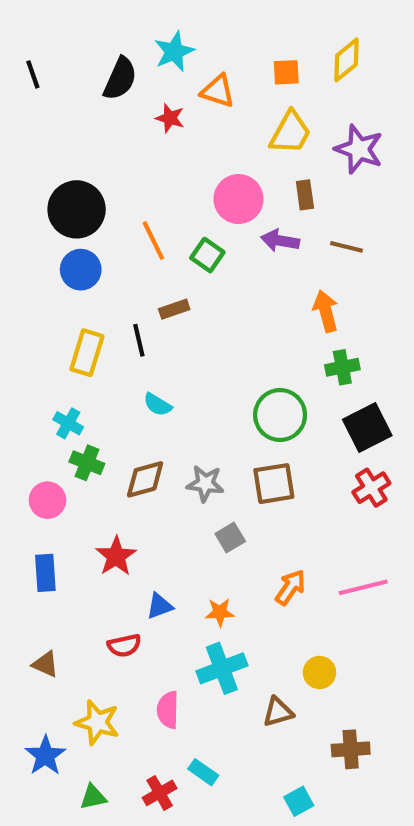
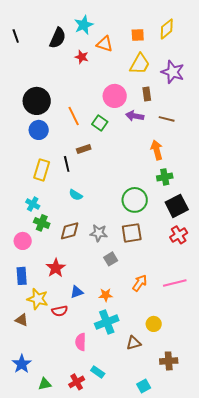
yellow star: (97, 722) -> (38, 299), moved

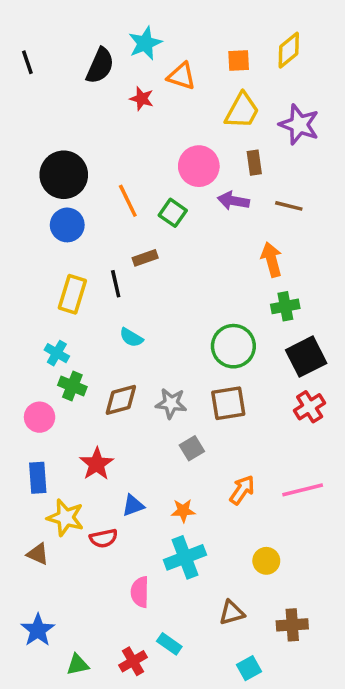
brown triangle: (134, 343) -> (232, 613), moved

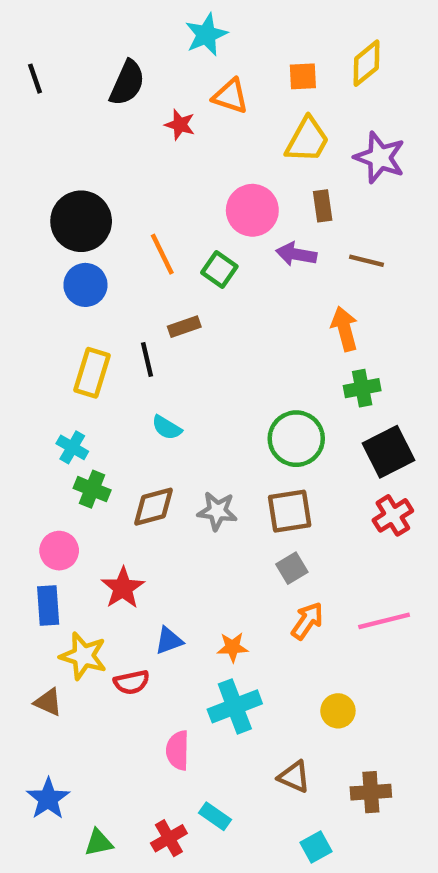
cyan star: (145, 43) -> (206, 35), moved
pink circle: (40, 417) -> (59, 551), moved
gray square: (192, 448) -> (292, 568), moved
brown triangle: (232, 613) -> (294, 777), turned 40

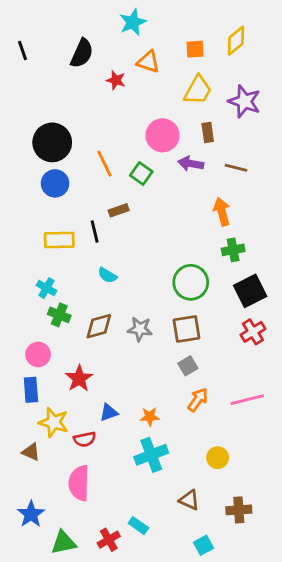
yellow rectangle: (92, 373) -> (59, 240), turned 72
pink semicircle: (178, 750) -> (79, 483), moved, size x1.4
green triangle: (99, 843) -> (64, 542), size x1.4

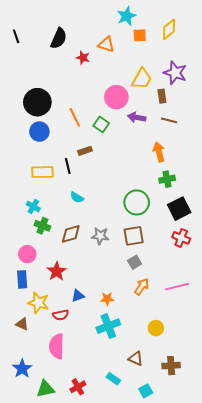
cyan star: (133, 22) -> (127, 16), moved
yellow trapezoid: (198, 90) -> (142, 79), moved
brown rectangle: (208, 133) -> (162, 96), moved
red cross: (253, 332) -> (181, 238), turned -36
cyan rectangle: (138, 526) -> (113, 379), moved

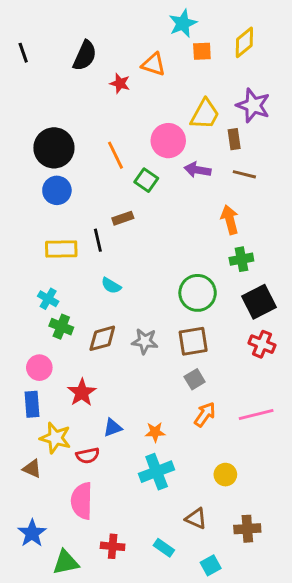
orange line: (75, 117) -> (116, 155), moved
red cross: (78, 387) -> (113, 546), moved, turned 35

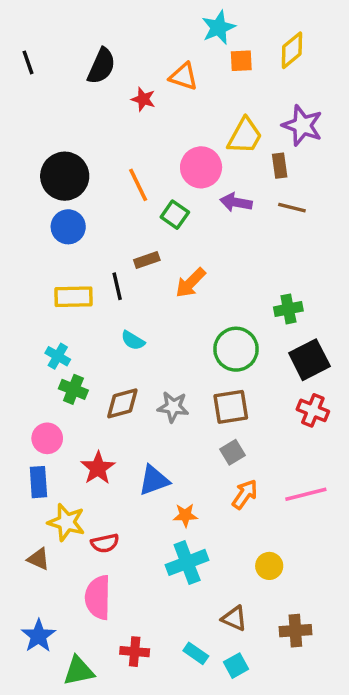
orange arrow: (230, 220) -> (191, 283), moved, turned -120
blue triangle: (113, 428) -> (154, 480), moved, size x1.4
cyan square: (211, 565) -> (236, 666), moved

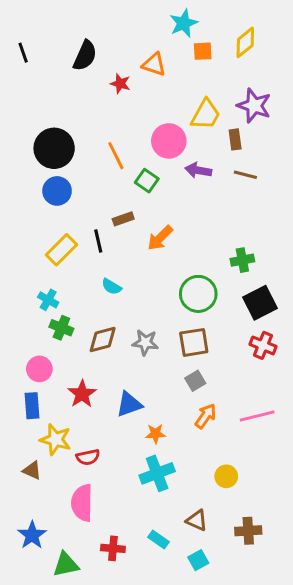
yellow rectangle: (73, 297) -> (61, 250), turned -44
cyan rectangle: (196, 653) -> (159, 540), moved

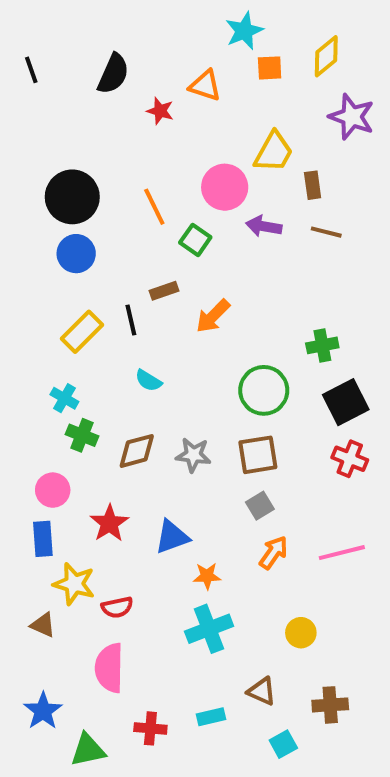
purple star: (254, 106) -> (352, 117), moved
cyan rectangle: (159, 540) -> (211, 717), turned -48
cyan square: (198, 560) -> (283, 744), moved

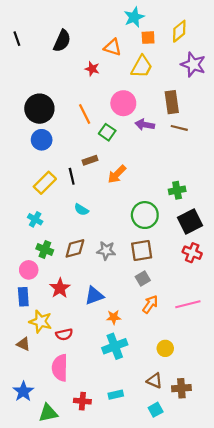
red star: (160, 111) -> (92, 69), moved
yellow trapezoid: (274, 152) -> (142, 67), moved
brown rectangle: (313, 185) -> (172, 102), size x1.5
green cross: (82, 435) -> (45, 249), moved
brown triangle: (262, 691) -> (155, 381), moved

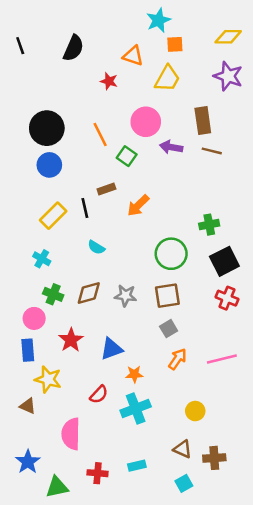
yellow diamond: (179, 31) -> (228, 37), moved, turned 40
red semicircle: (64, 334) -> (99, 395), moved, turned -35

